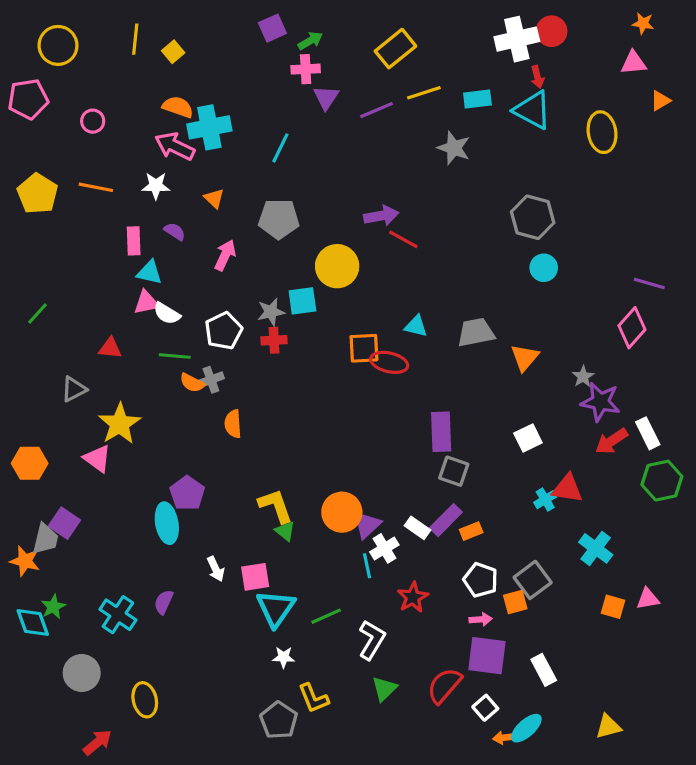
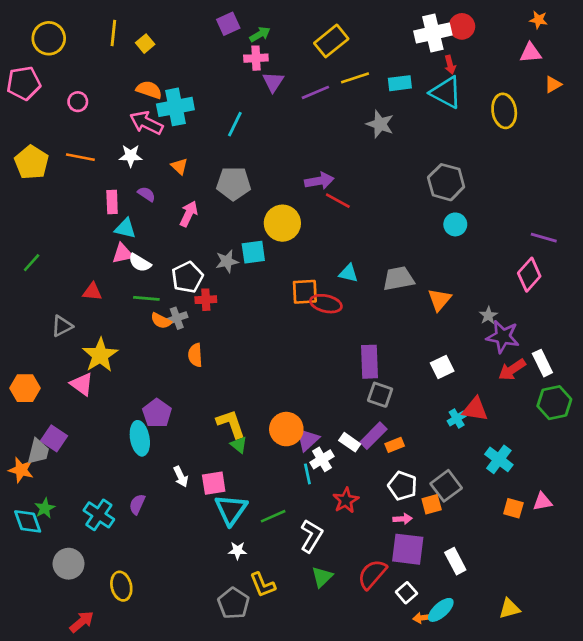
red cross: (274, 340) -> (206, 300), moved

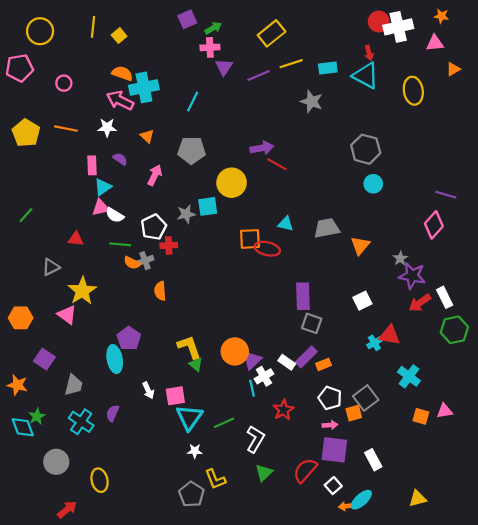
white cross: (433, 33) -> (398, 27), moved
cyan triangle: (125, 228) -> (103, 187), turned -48
gray trapezoid: (38, 451) -> (74, 385), moved

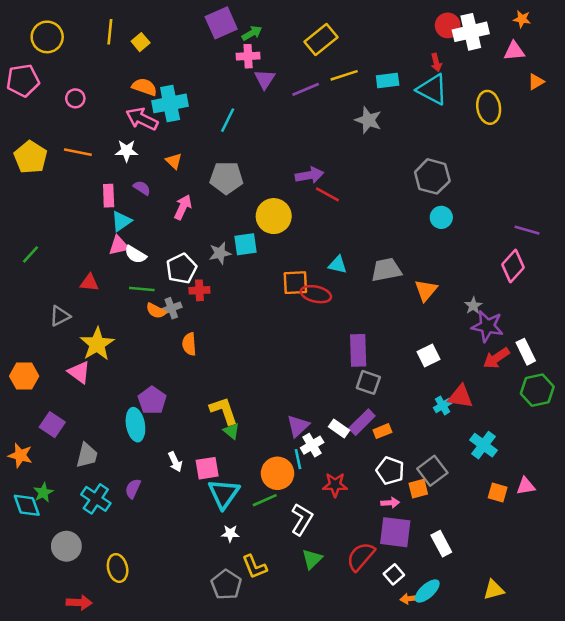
purple square: (187, 19) -> (221, 23), size x1.4
orange circle: (235, 351) -> (277, 473), moved
red star: (283, 410) -> (335, 485), turned 30
red arrow: (67, 509) -> (79, 603), turned 42

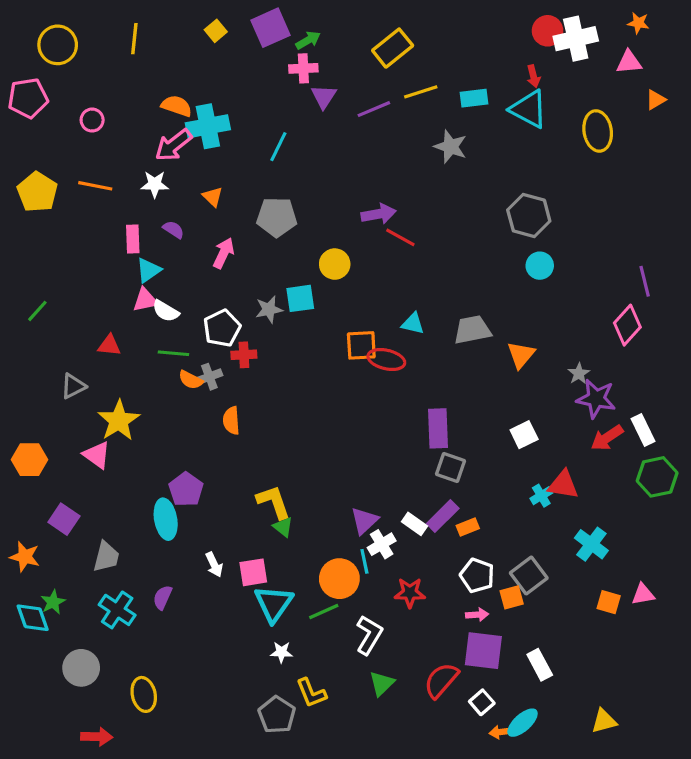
yellow square: (141, 42) -> (216, 31), moved
pink arrow: (142, 119) -> (173, 145), turned -64
yellow circle: (274, 216) -> (335, 264), size x0.7
purple line: (527, 230) -> (645, 281), turned 60

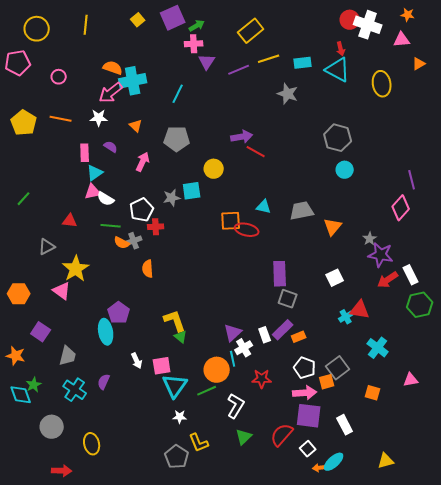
white cross: (576, 39) -> (368, 25), turned 32
white rectangle: (415, 524) -> (265, 335), turned 35
orange square: (609, 602) -> (373, 393), moved
pink arrow: (477, 615) -> (305, 393), size x1.6

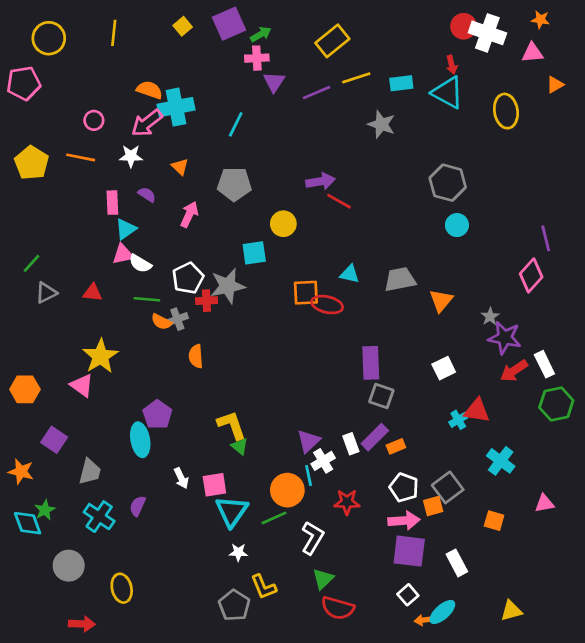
pink circle: (59, 77) -> (94, 120), moved
gray star: (172, 198) -> (228, 286), moved, size x1.5
gray triangle: (47, 247) -> (46, 293), moved
red semicircle: (282, 435) -> (338, 608), moved, turned -115

